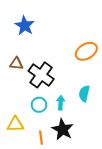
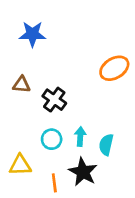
blue star: (25, 26) -> (32, 34), turned -30
black cross: (41, 75) -> (54, 100), size x0.7
cyan semicircle: (84, 93) -> (106, 145), moved

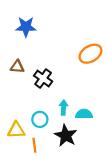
cyan circle: (52, 139) -> (40, 119), moved
cyan semicircle: (106, 145) -> (84, 114), turned 77
orange line: (54, 183) -> (34, 145), moved

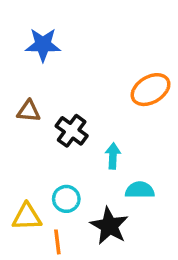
cyan arrow: (64, 108) -> (113, 156), moved

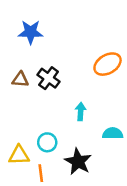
black cross: (72, 131) -> (49, 78), moved
cyan semicircle: (140, 190) -> (113, 133), moved

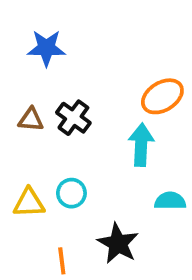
cyan arrow: (81, 112) -> (141, 145), moved, size x1.5
cyan circle: (47, 142) -> (71, 193), moved
yellow triangle: (19, 155) -> (29, 203), moved

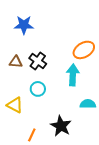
cyan circle: (71, 193) -> (38, 89), moved
yellow triangle: (29, 203) -> (15, 105), turned 30
orange line: (62, 261) -> (32, 135), turned 32

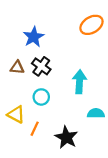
blue star: (24, 25) -> (34, 37), moved, turned -30
orange ellipse: (84, 50) -> (91, 25), moved
orange line: (32, 135) -> (35, 129), moved

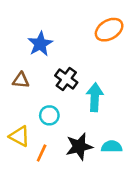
black cross: (41, 66) -> (66, 79), moved
cyan semicircle: (96, 113) -> (112, 147), moved
black star: (66, 137) -> (79, 147), moved, turned 30

